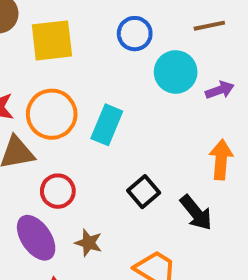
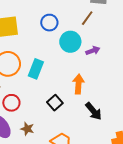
brown line: (209, 26) -> (87, 18), turned -42
orange arrow: (221, 160) -> (78, 84), moved
black arrow: (196, 213) -> (93, 111), moved

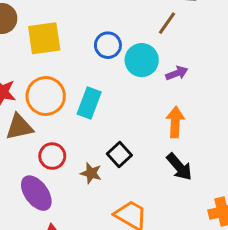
blue circle: (49, 23) -> (108, 45), moved
orange arrow: (78, 84) -> (175, 122), moved
brown star: (27, 129) -> (91, 173), moved

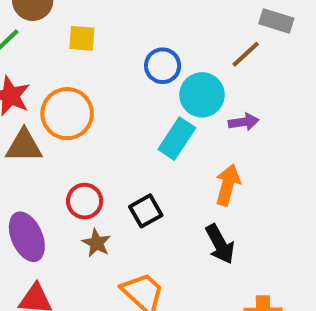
yellow square: (44, 38) -> (82, 38), size x0.6
cyan rectangle: (89, 103) -> (177, 139), moved
red circle: (52, 156) -> (85, 201), moved
brown star: (91, 173) -> (96, 243), moved

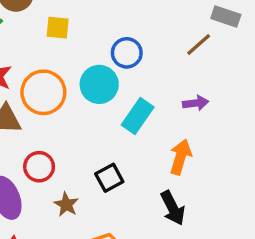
cyan circle: (202, 95) -> (99, 84), moved
red circle: (85, 201) -> (39, 167), moved

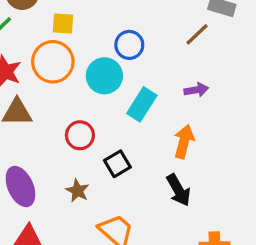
orange circle: (43, 92) -> (53, 62), moved
red circle: (39, 167) -> (80, 135), moved

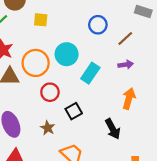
brown line: (197, 34) -> (125, 39), moved
blue circle: (129, 45) -> (98, 25), moved
orange circle: (53, 62) -> (36, 63), moved
orange arrow: (184, 142) -> (129, 98), moved

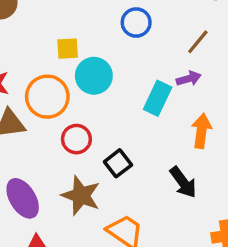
yellow square: (41, 20) -> (68, 49), moved
brown line: (125, 39) -> (198, 42), moved
cyan rectangle: (90, 73) -> (158, 98), moved
brown star: (48, 128) -> (81, 196), size x1.6

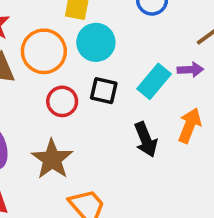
black square: (118, 163) -> (104, 91), moved, turned 36
black arrow: (183, 182) -> (146, 139), moved

